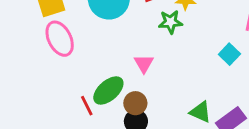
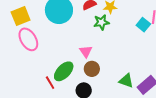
cyan square: (229, 54) -> (143, 25), moved
brown circle: (135, 103) -> (92, 69), moved

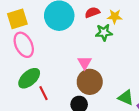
brown circle: (92, 69) -> (90, 82), size x1.5
green ellipse: (64, 71) -> (29, 78), moved

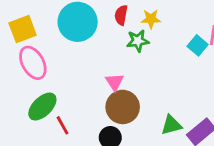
red semicircle: (92, 12) -> (121, 15), turned -56
green triangle: (126, 97) -> (171, 125), turned -35

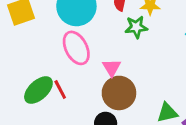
pink ellipse: (33, 63) -> (76, 48), moved
red line: (62, 125) -> (60, 89), moved

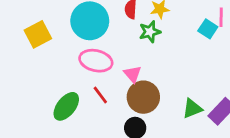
pink ellipse: (76, 48) -> (96, 61), turned -40
red line: (60, 89) -> (100, 95), moved

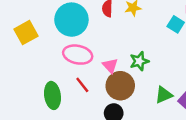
green star: (150, 32) -> (139, 61), moved
green ellipse: (66, 106) -> (52, 95), turned -45

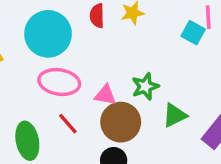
pink triangle: (110, 66) -> (105, 95), turned -35
green triangle: (164, 95) -> (175, 115), moved

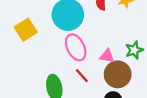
pink ellipse: (59, 82) -> (76, 47), turned 55

